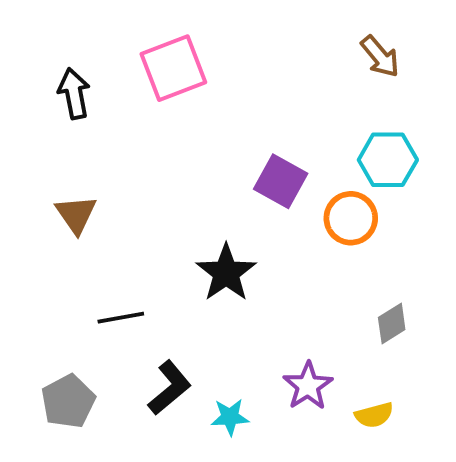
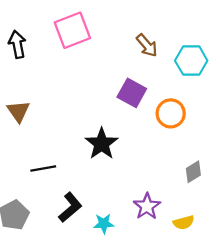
brown arrow: (380, 57) -> (147, 45), moved
cyan hexagon: (388, 160) -> (191, 61), moved

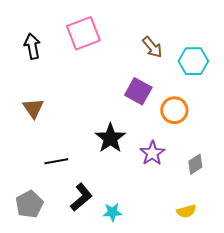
purple star: (147, 206) -> (152, 153), moved

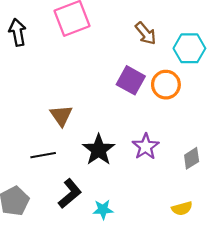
brown triangle: (33, 108) -> (61, 116), moved
orange circle: (174, 110) -> (166, 85), moved
black star: (110, 138) -> (99, 150), moved

